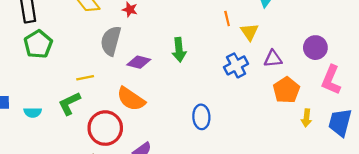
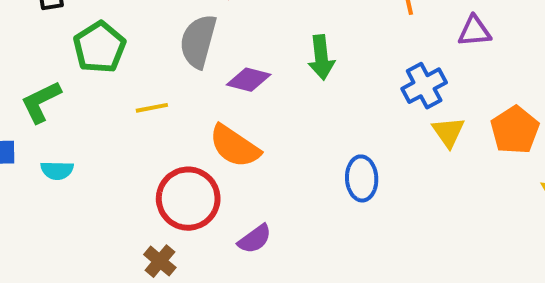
yellow triangle: (249, 32) -> (448, 132), moved
green pentagon: (38, 44) -> (99, 47), moved
purple triangle: (273, 59) -> (475, 31), moved
green L-shape: (69, 103) -> (41, 102), moved

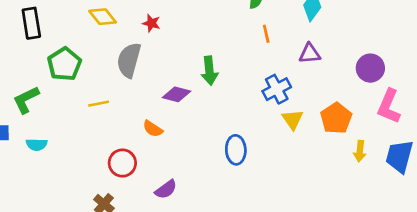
purple diamond: (249, 80) -> (176, 94), moved
orange semicircle: (235, 146) -> (153, 129), size x0.6
red circle: (188, 199) -> (122, 163), size x0.7

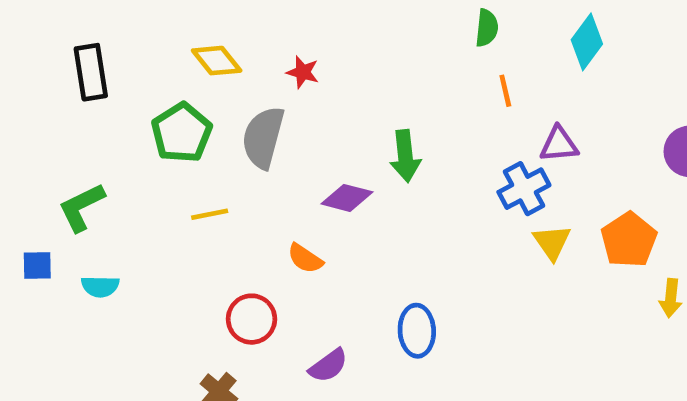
purple triangle: (310, 54) -> (559, 144), moved
green pentagon: (64, 64) -> (182, 133), moved
blue ellipse: (236, 150) -> (417, 331), moved

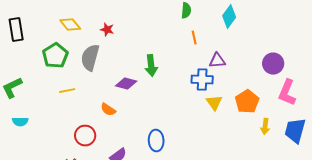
blue cross: (524, 189) -> (202, 80), turned 30

